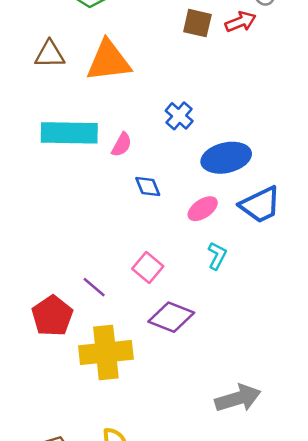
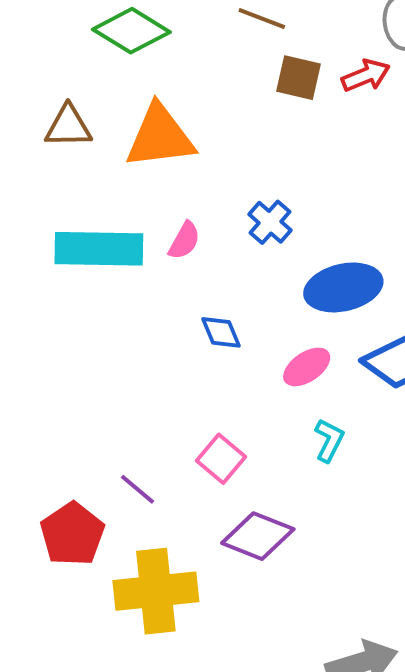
pink semicircle: (122, 145) -> (184, 241), moved

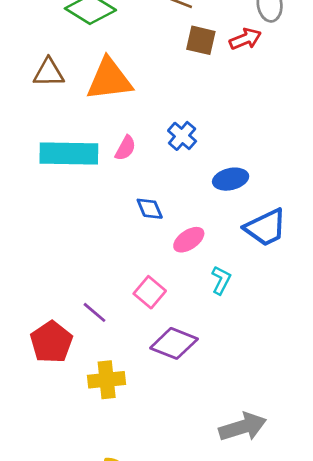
blue ellipse: (343, 287) -> (231, 179), size x0.7
pink ellipse: (307, 367) -> (189, 240), moved
yellow cross: (156, 591) -> (107, 380), size x0.7

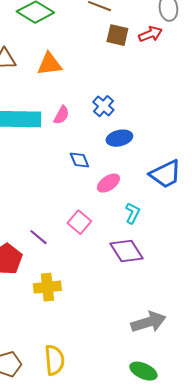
orange triangle: (109, 79) -> (49, 64), size x0.7
blue ellipse: (231, 179) -> (119, 138), moved
purple diamond: (174, 343) -> (126, 251), moved, turned 36

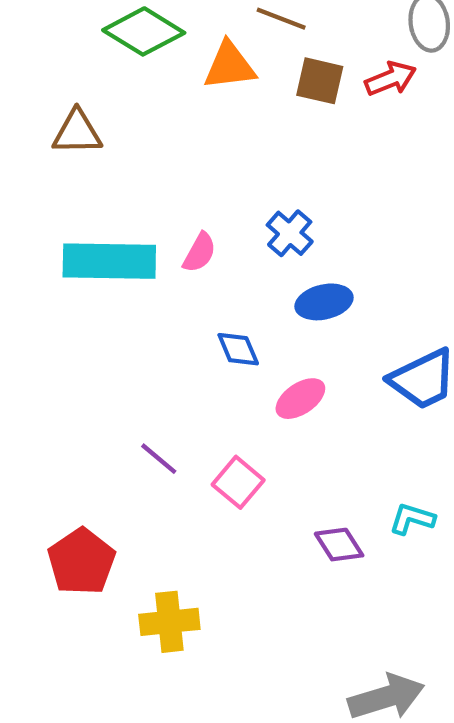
orange triangle: (49, 64) -> (230, 66), moved
cyan L-shape: (132, 213) -> (412, 519), moved, turned -100
purple line: (38, 237) -> (159, 459), moved
purple diamond: (126, 251) -> (339, 545), size x0.7

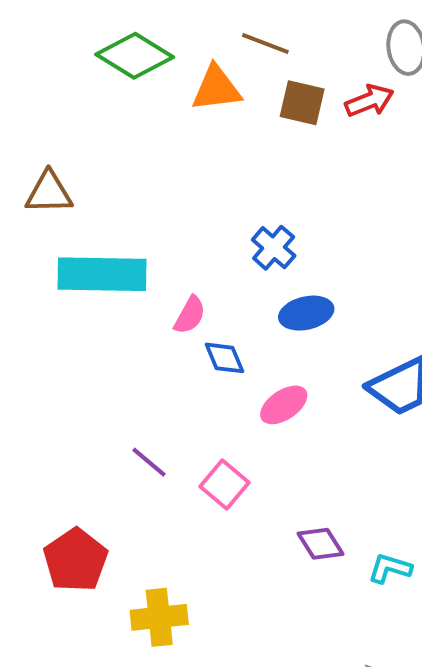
brown triangle: (77, 132) -> (49, 193), moved
pink semicircle: (199, 253) -> (190, 315), moved
cyan L-shape: (412, 519) -> (390, 568), moved

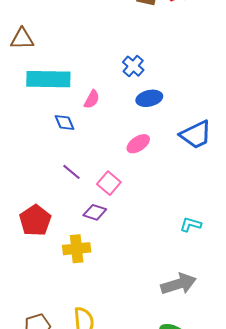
blue diamond: (225, 358) -> (65, 123), moved
purple diamond: (321, 544) -> (95, 212), moved, turned -40

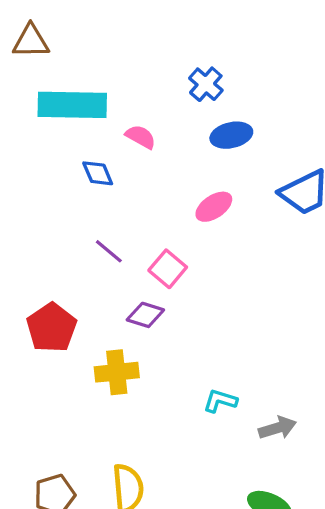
pink semicircle: (92, 99) -> (141, 137), turned -90
cyan L-shape: (191, 224) -> (220, 401), moved
gray arrow: (179, 284) -> (277, 428), size x0.7

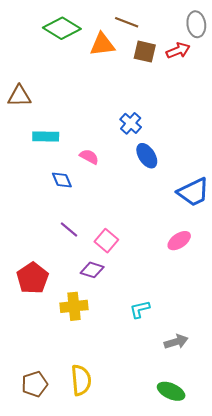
cyan rectangle: (72, 105) -> (46, 136), size x0.6
blue ellipse: (231, 135) -> (147, 156), turned 70
pink ellipse: (214, 207) -> (179, 241), moved
cyan L-shape: (220, 401) -> (140, 309), moved, turned -30

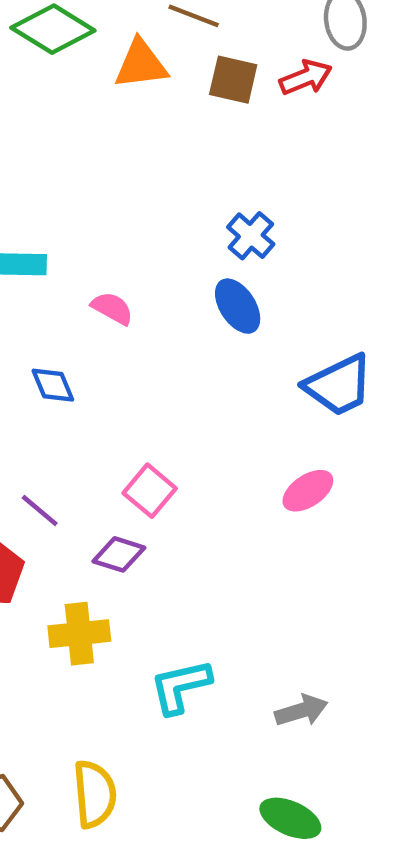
blue cross: (131, 123) -> (251, 236), moved
blue diamond: (62, 180) -> (53, 385), moved
purple line: (69, 229) -> (40, 510), moved
cyan L-shape: (140, 309) -> (180, 686), moved, size x1.4

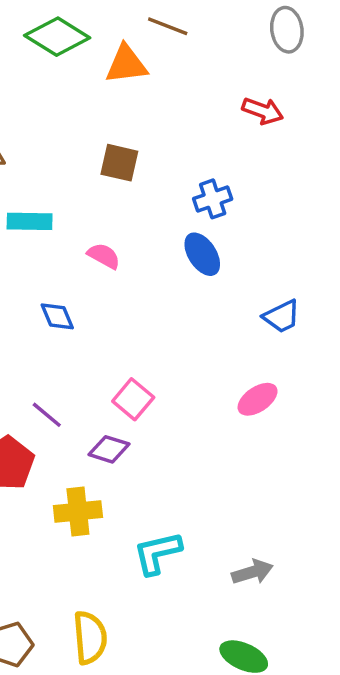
red arrow: (306, 77) -> (263, 111), moved, turned 42
brown square: (233, 80) -> (119, 163), moved
blue cross: (251, 236) -> (213, 199), turned 30
blue trapezoid: (339, 385) -> (282, 316), size x0.7

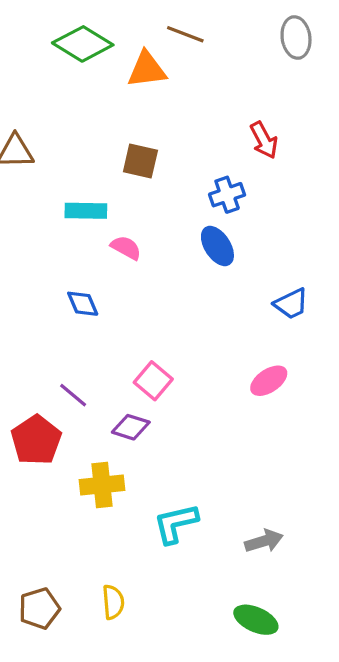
red arrow: (263, 111) -> (264, 140), moved, turned 42
cyan rectangle: (30, 221) -> (86, 211), moved
yellow semicircle: (90, 638) -> (113, 602), size x0.7

